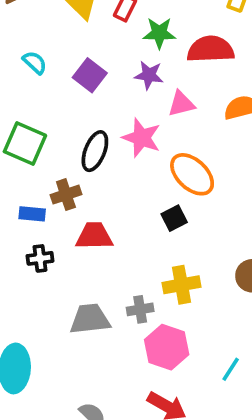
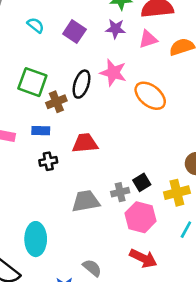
pink triangle: (181, 104) -> (148, 39), moved
brown cross: (66, 195) -> (56, 102), moved
black square: (174, 218) -> (142, 182), moved
yellow cross: (181, 285) -> (177, 193), moved

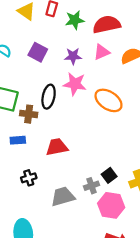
purple star: (116, 29) -> (73, 56), moved
brown cross: (56, 102) -> (29, 114), turned 35
black cross: (48, 161) -> (29, 178), moved

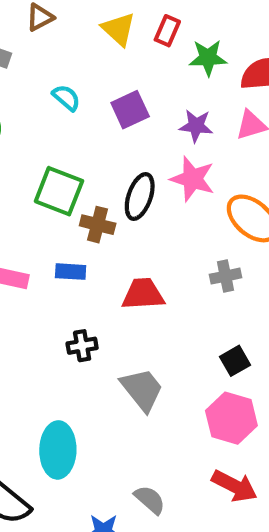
purple square: (38, 52) -> (130, 110), turned 30
gray cross: (91, 186) -> (225, 276), moved
gray trapezoid: (63, 197) -> (142, 390), turned 60

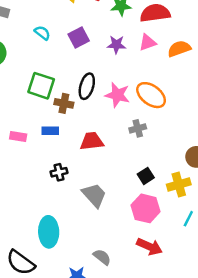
pink star: (192, 179) -> (117, 95), moved

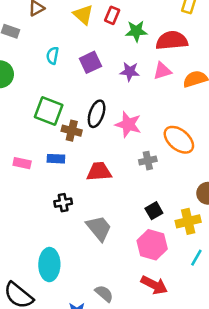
cyan semicircle: (42, 33) -> (53, 56), turned -119
orange ellipse: (151, 95) -> (179, 140), moved

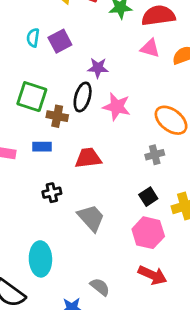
purple square: (90, 62) -> (60, 41), moved
pink triangle: (162, 71) -> (150, 48), turned 36
purple star: (130, 72) -> (98, 68), moved
gray cross: (148, 161) -> (155, 155), moved

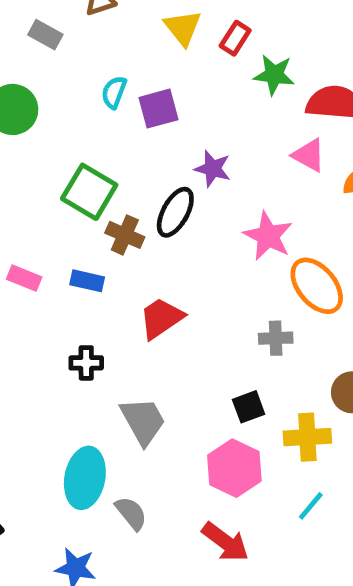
pink star: (117, 107) -> (268, 236), moved
red trapezoid: (88, 158) -> (161, 318), turned -40
cyan ellipse: (40, 259) -> (85, 478), moved
gray semicircle: (100, 287) -> (131, 513), moved

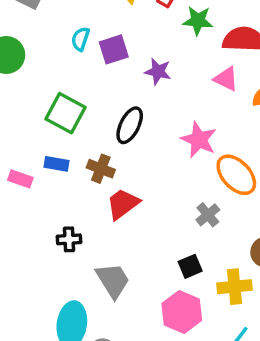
purple star: (213, 169) -> (158, 71), moved
brown cross: (125, 235) -> (101, 169), moved
blue rectangle: (87, 281) -> (56, 164), moved
gray cross: (276, 338) -> (208, 215), turned -35

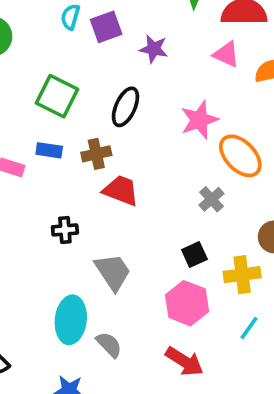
pink star: (199, 140) -> (199, 120), turned 30
brown cross: (101, 169) -> (96, 154), turned -32
red trapezoid: (123, 204) -> (121, 190), turned 60

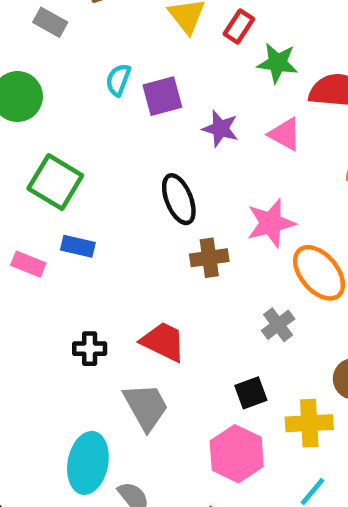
pink triangle: (226, 54) -> (285, 134), moved
green square: (57, 96) -> (55, 182), moved
black ellipse: (125, 107) -> (179, 199), turned -51
brown cross: (96, 154) -> (209, 258), moved
red trapezoid: (121, 190) -> (163, 342), moved

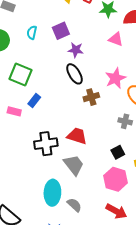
cyan semicircle: (118, 80) -> (32, 33), moved
purple star: (220, 129) -> (76, 50), moved
blue rectangle: (78, 246) -> (34, 101), turned -56
gray cross: (278, 325) -> (125, 121), turned -32
black cross: (90, 349) -> (46, 144), size x1.6

